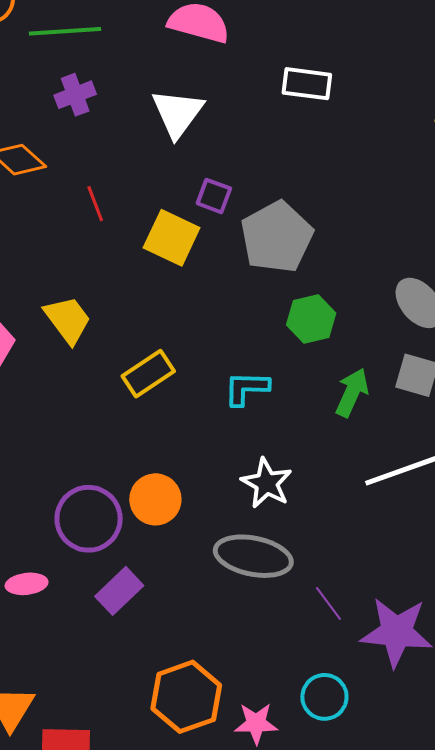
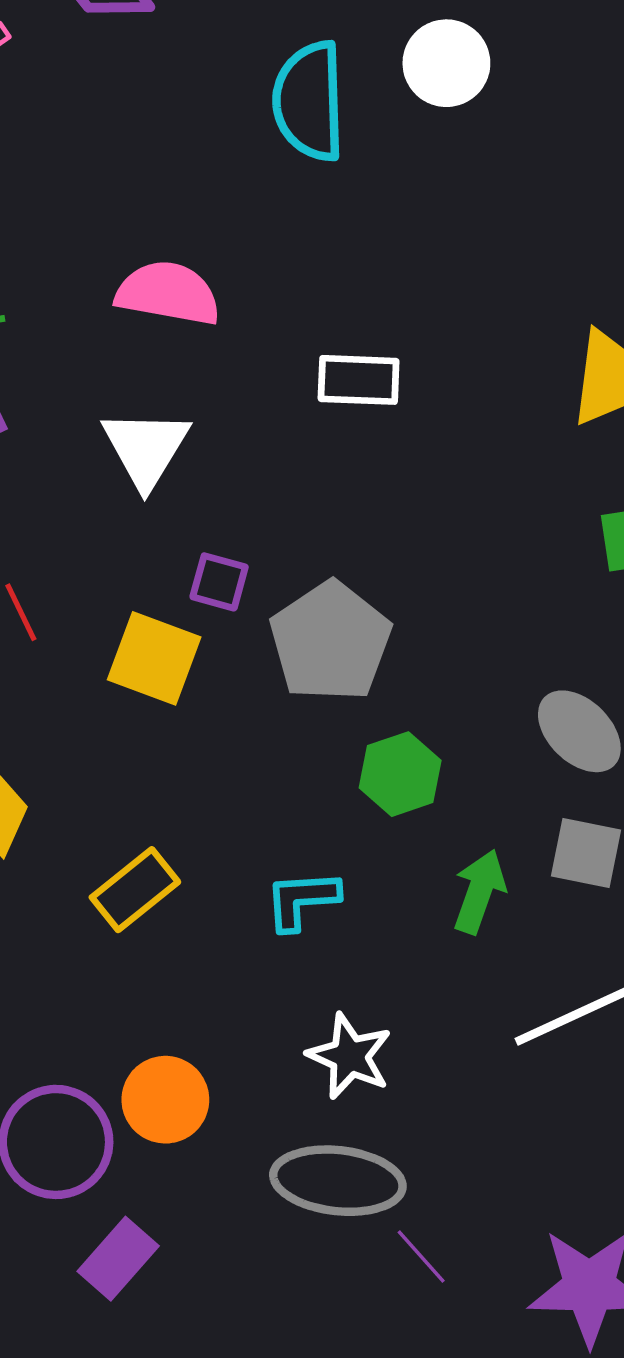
purple line: (328, 603) -> (421, 1257), moved

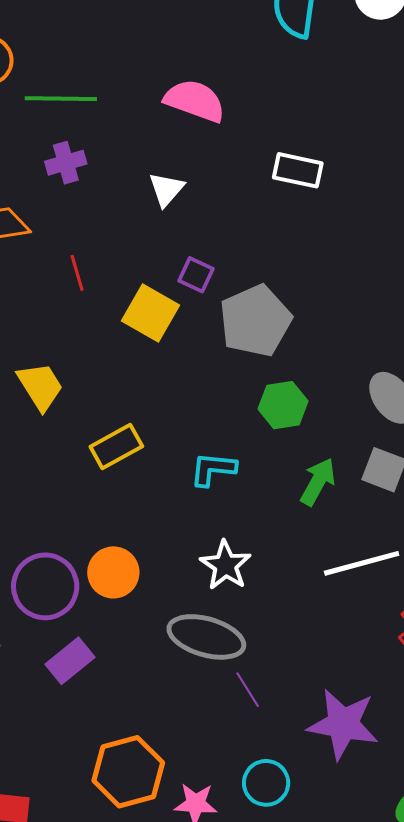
white triangle: (146, 448) -> (166, 189), size x0.7

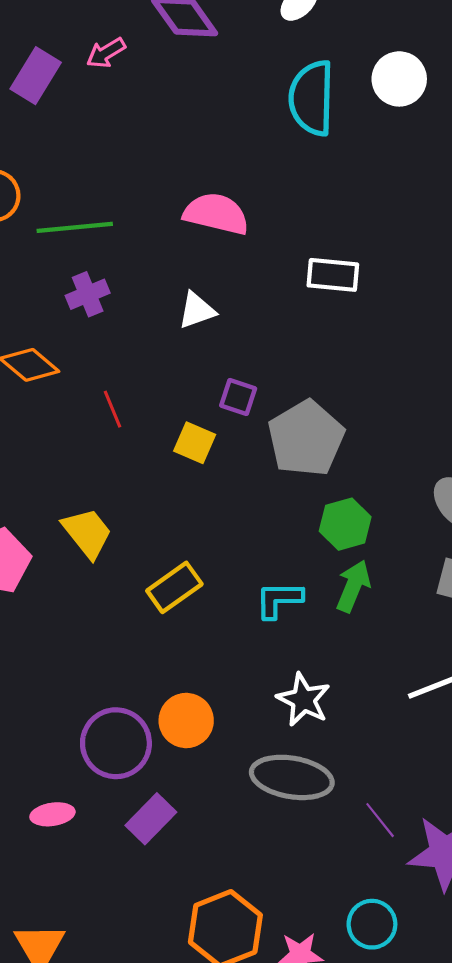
white triangle: (166, 189) -> (197, 310), turned 36
yellow square: (150, 313) -> (195, 443), size x0.7
green arrow: (318, 482) -> (353, 586), moved
purple line: (248, 690) -> (380, 820), moved

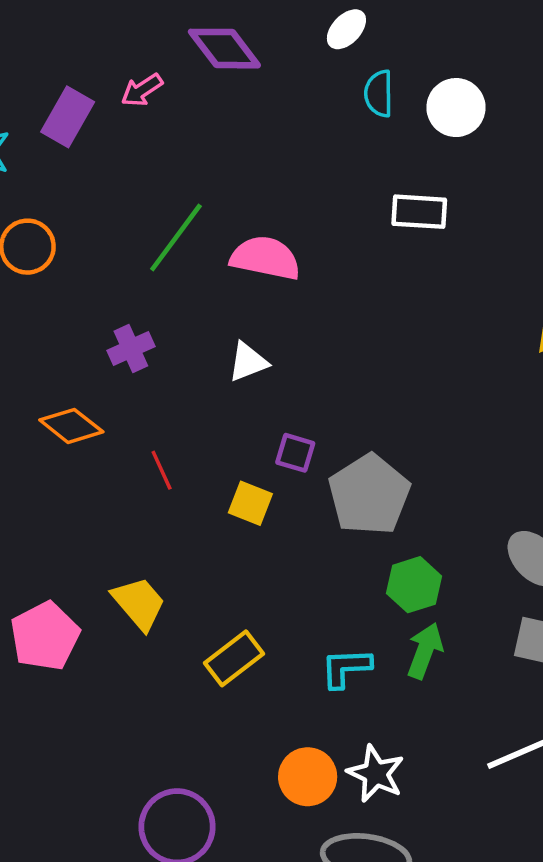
cyan semicircle: (312, 98) -> (379, 94), moved, size x0.6
green line: (75, 227) -> (176, 238), moved, turned -46
white rectangle: (333, 275) -> (419, 212), moved
orange circle: (186, 720) -> (308, 777), moved

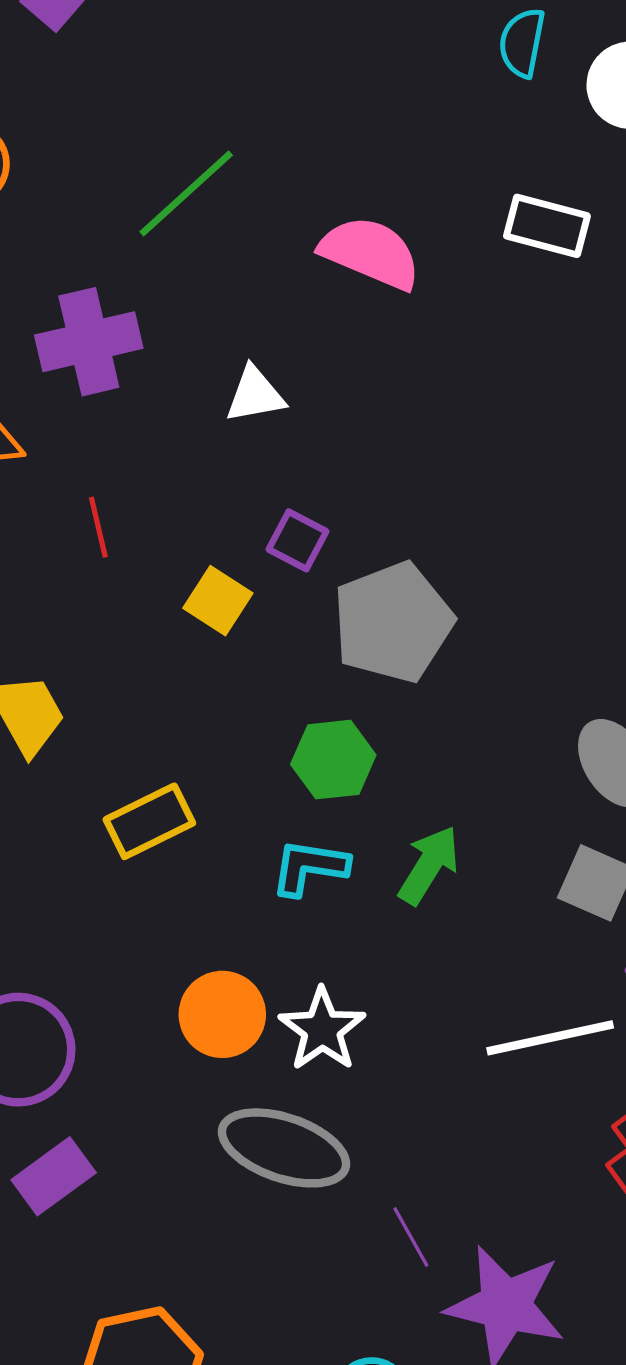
pink semicircle: (265, 258) -> (370, 253), moved
purple cross: (131, 349) -> (89, 342), size x1.5
green hexagon: (414, 585) -> (333, 760), moved

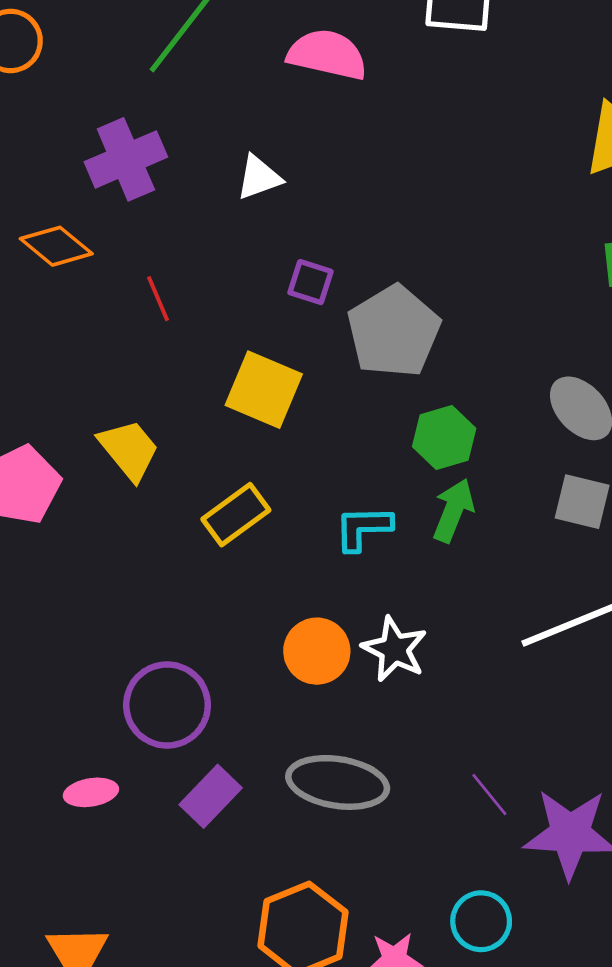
yellow square: (218, 601) -> (264, 390), moved, size x1.5
green hexagon: (333, 760) -> (444, 438), moved
gray ellipse: (284, 1148) -> (338, 782), moved

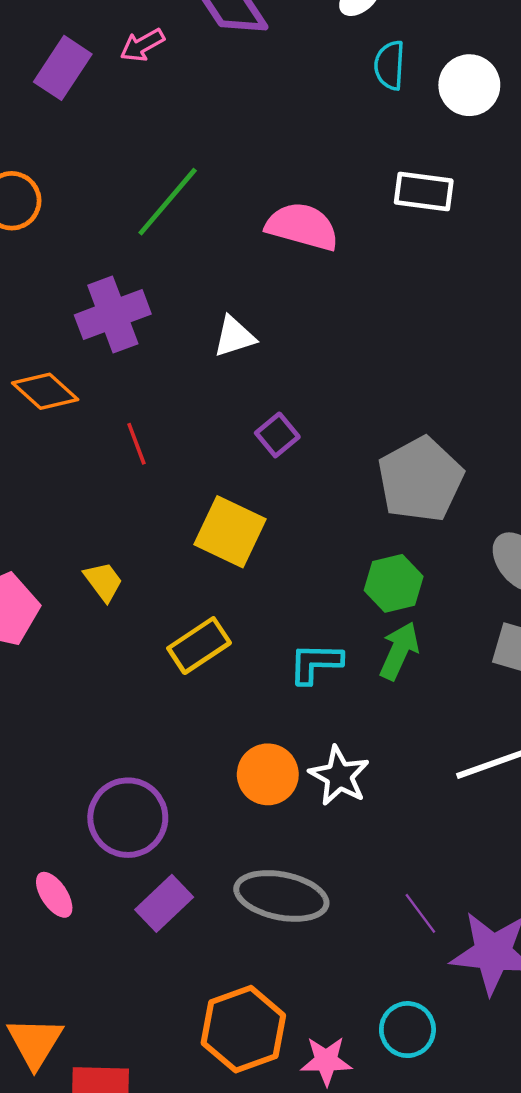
purple square: (310, 282) -> (277, 435), turned 30
gray pentagon: (394, 331) -> (420, 479), moved
yellow trapezoid: (129, 450) -> (103, 581), size x0.7
pink ellipse: (91, 792) -> (54, 895), turned 63

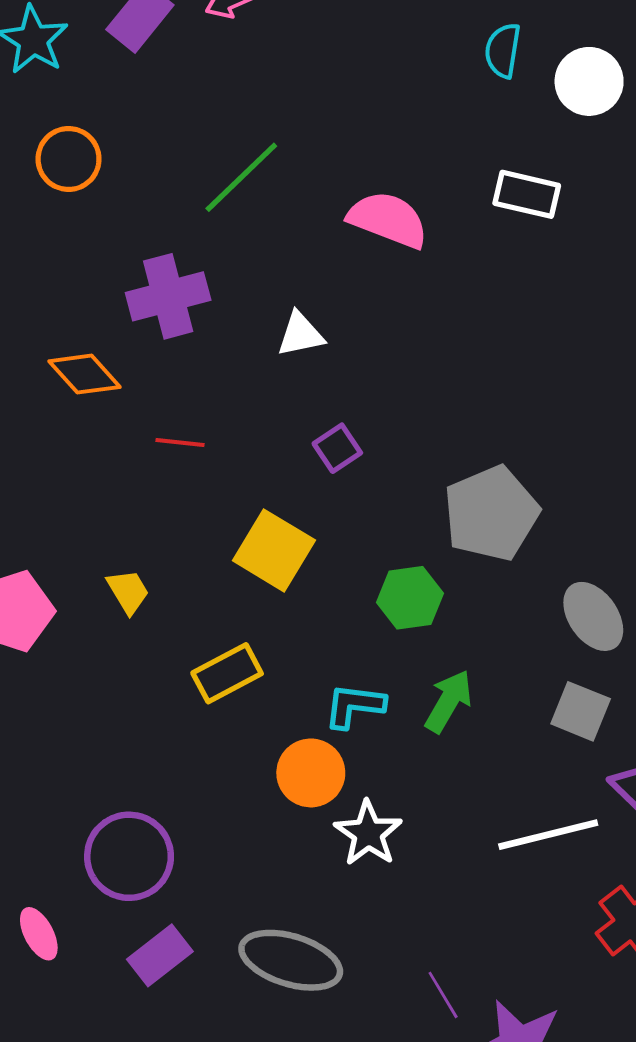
red line: (136, 444) -> (180, 442), turned -69
green hexagon: (394, 583) -> (410, 598), moved
orange circle: (268, 774) -> (311, 773), moved

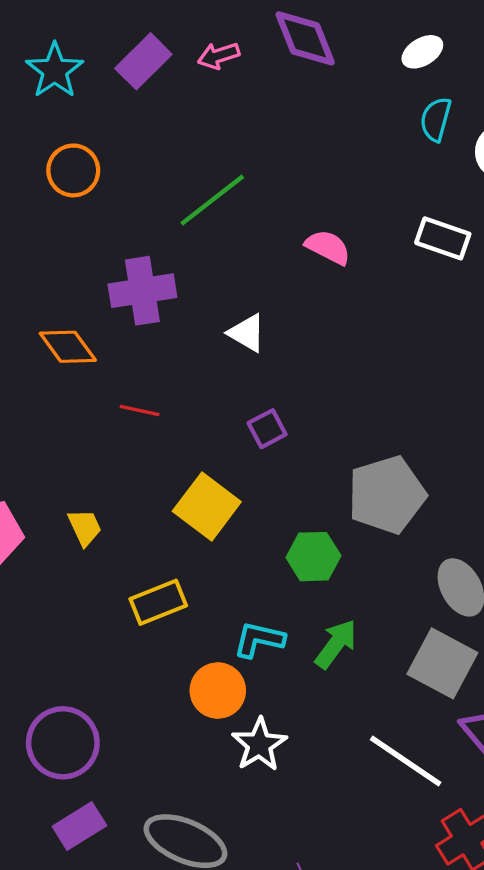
pink semicircle: (388, 220) -> (328, 247), size x0.7
white triangle: (300, 334) -> (247, 333), turned 36
gray square: (581, 711) -> (442, 663), size x1.4
white line: (548, 835) -> (406, 761), turned 42

